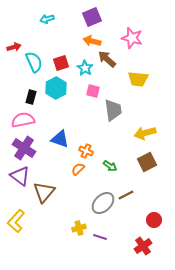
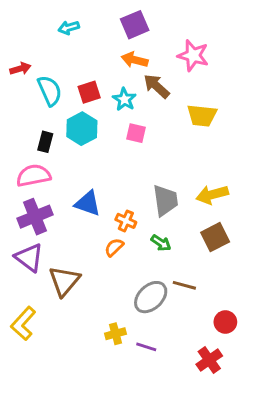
gray trapezoid: (113, 110) -> (165, 200), moved
purple cross: (24, 148) -> (35, 217), turned 35
brown line: (126, 195) -> (184, 285), turned 42

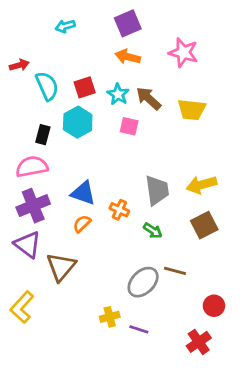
brown arrow: (157, 86) -> (149, 98), moved
orange semicircle: (114, 247) -> (82, 224), moved

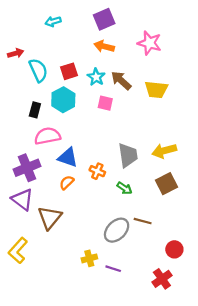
pink semicircle: (32, 167) -> (47, 136), moved

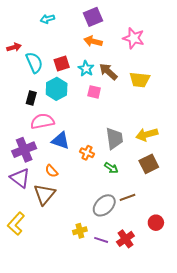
orange semicircle: (67, 182) -> (51, 171), moved, turned -88
brown line: (143, 221) -> (128, 197), turned -35
red cross: (162, 279) -> (125, 239), moved

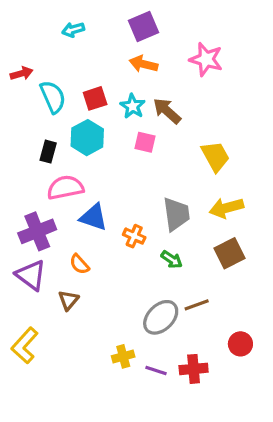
yellow trapezoid: (140, 80) -> (215, 156), moved, turned -125
brown triangle: (44, 194) -> (68, 300), size x0.6
red cross: (125, 239) -> (194, 369), turned 30

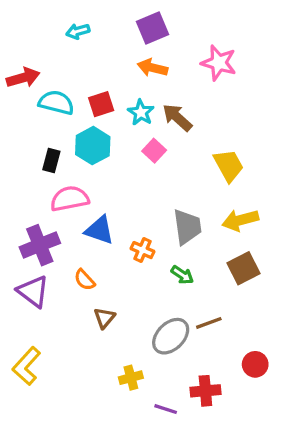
red arrow: (22, 73) -> (23, 78), size x1.4
cyan semicircle: (53, 97) -> (56, 103), turned -52
pink square: (145, 142) -> (154, 151), turned 30
brown triangle: (68, 300) -> (104, 318), moved
purple line: (156, 370) -> (166, 409), moved

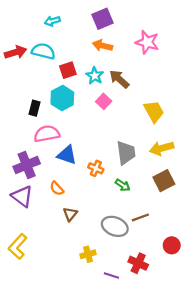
cyan semicircle: (56, 103) -> (43, 51), moved
gray ellipse: (171, 336) -> (115, 226), turned 65
red cross: (205, 391) -> (138, 263), turned 30

